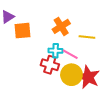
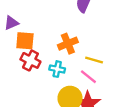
pink line: (70, 54) -> (88, 77), moved
red cross: (50, 65) -> (30, 60), moved

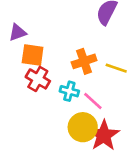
yellow line: (94, 60) -> (116, 68), moved
pink line: (88, 77) -> (93, 101), moved

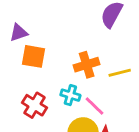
yellow line: (116, 68) -> (120, 73), turned -35
red cross: (38, 79) -> (34, 105), moved

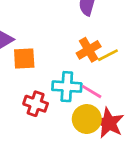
orange cross: (87, 65) -> (89, 50), moved
cyan cross: (70, 95) -> (67, 87), size x1.5

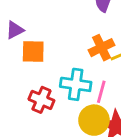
pink line: (92, 92) -> (101, 92), turned 70

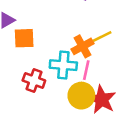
orange cross: (101, 48) -> (82, 46), moved

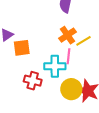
orange cross: (82, 46) -> (67, 35), moved
pink line: (86, 70) -> (69, 56), moved

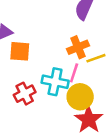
red cross: (33, 81) -> (25, 94), turned 36
yellow circle: (71, 89) -> (80, 97), moved

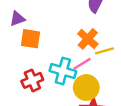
orange cross: (78, 47) -> (88, 39), turned -30
pink line: (74, 73) -> (82, 64), turned 36

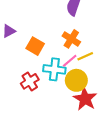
orange square: (31, 39) -> (35, 46), moved, turned 30
yellow line: (104, 51) -> (85, 56), moved

